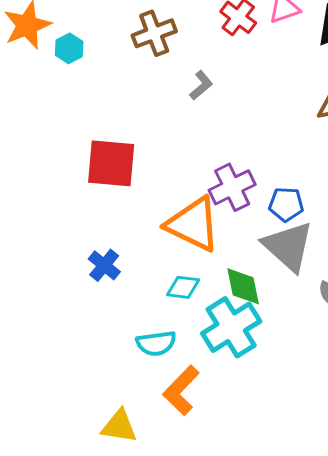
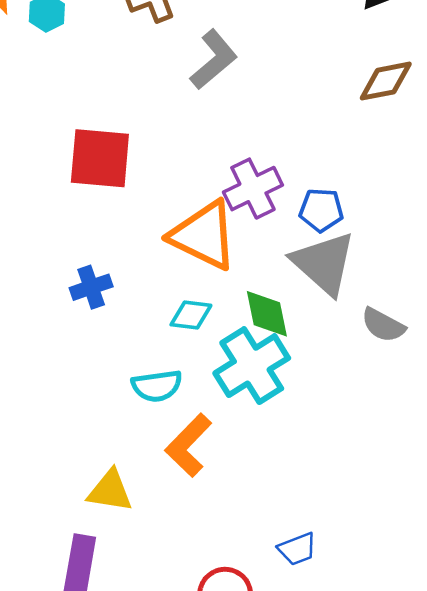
gray L-shape: (201, 85) -> (214, 60), size x1.6
blue cross: (104, 265) -> (91, 287), turned 32

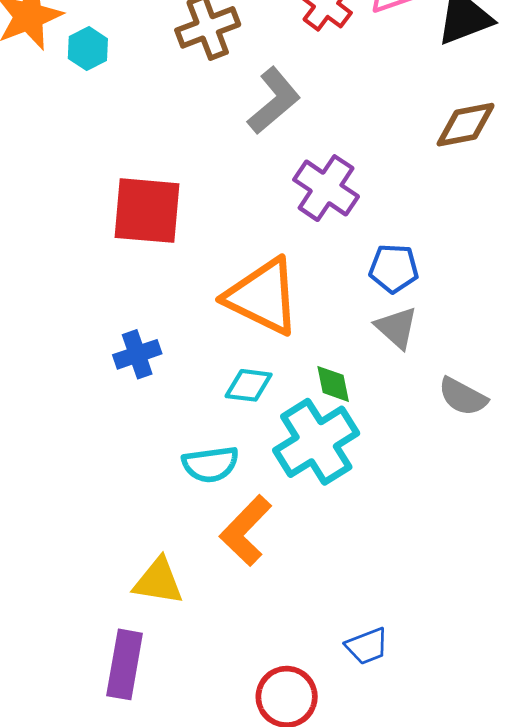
purple cross: (253, 189) -> (326, 188), moved, turned -30
gray triangle: (324, 263) -> (397, 328), size x0.6
green diamond: (267, 314) -> (333, 384), size x0.7

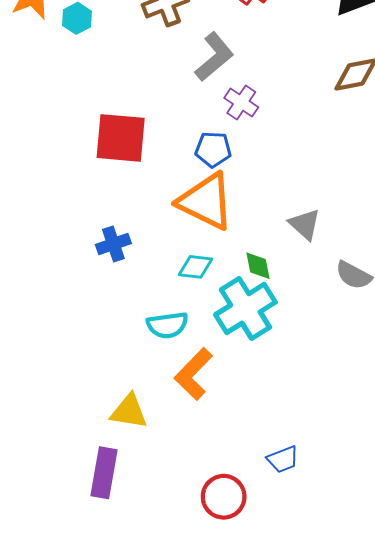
purple cross: (326, 188) -> (241, 103), moved, size x0.7
blue pentagon: (394, 268) -> (213, 149), moved

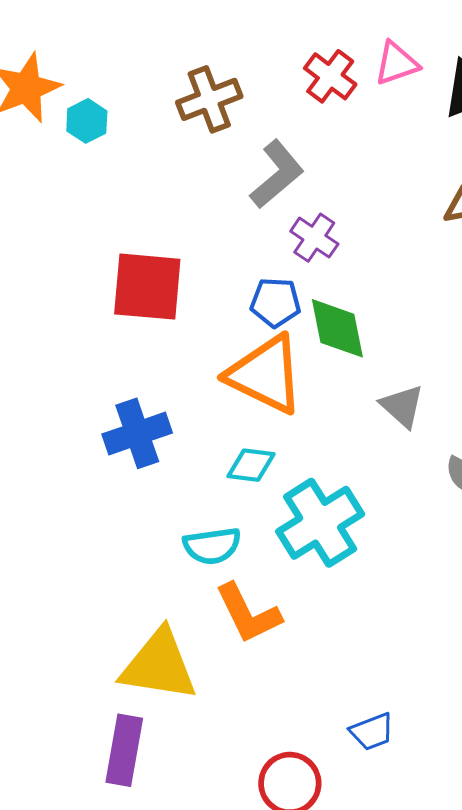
blue cross: (113, 244) -> (137, 433), size x1.4
green diamond: (258, 266) -> (337, 328), moved, size x1.6
orange L-shape: (193, 374) -> (248, 613), turned -70
yellow triangle: (129, 411) -> (159, 665), size x1.5

